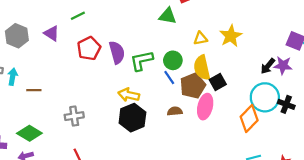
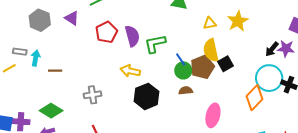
green circle: (173, 60) -> (183, 70), moved
yellow arrow: (129, 95) -> (130, 71), moved
pink ellipse: (205, 107) -> (213, 115), moved

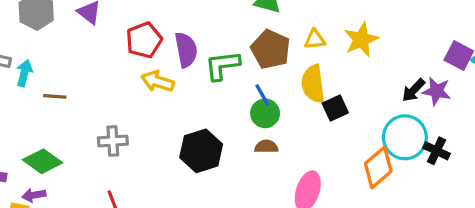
brown pentagon: (202, 67) -> (271, 49), moved, turned -30
yellow arrow: (130, 71) -> (158, 81), moved

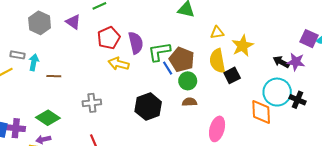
yellow star: (361, 40) -> (242, 46), moved
brown pentagon: (271, 49) -> (182, 60), moved
black arrow: (413, 90) -> (281, 62), turned 77
blue line: (262, 95) -> (168, 68), moved
orange diamond: (378, 167) -> (261, 112), turned -50

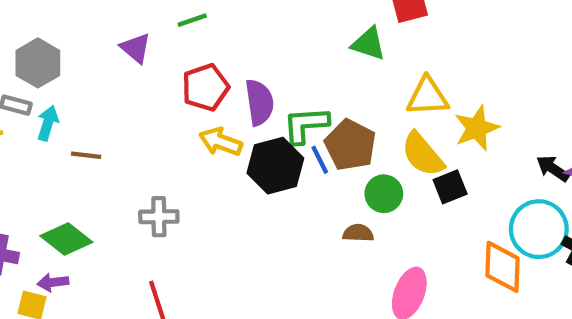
gray hexagon: (40, 23) -> (38, 63), moved
yellow triangle: (217, 33) -> (427, 96), size x1.5
yellow semicircle: (217, 61) -> (423, 154), turned -35
green circle: (188, 81) -> (384, 194), moved
black hexagon: (148, 107) -> (275, 166), moved

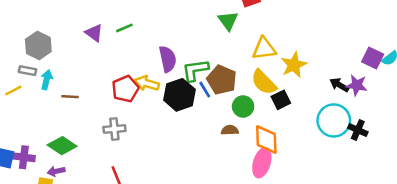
green line: (192, 20) -> (124, 28), moved
green triangle: (369, 44) -> (228, 21), turned 40
red pentagon: (205, 87) -> (125, 89), moved
orange diamond: (502, 267) -> (266, 140), moved

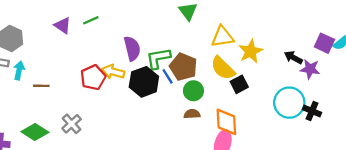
black arrow: (339, 85) -> (293, 57), moved
green circle: (243, 106) -> (193, 91), moved
gray cross: (114, 129) -> (72, 124), moved, turned -36

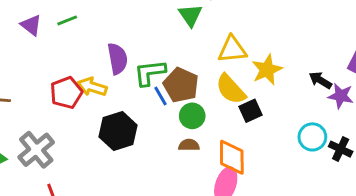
black hexagon: (144, 82) -> (118, 131), moved
cyan circle: (289, 103) -> (312, 137), size x0.7
gray cross: (72, 124) -> (36, 150), size x1.4

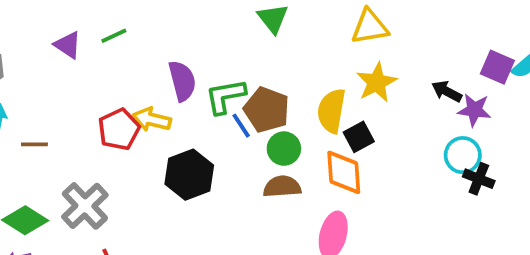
yellow triangle: (232, 50) -> (370, 27), moved
yellow semicircle: (231, 89) -> (331, 111), turned 56
cyan circle: (312, 137) -> (463, 155), moved
brown semicircle: (189, 145) -> (282, 187), size x1.4
orange diamond: (232, 157) -> (344, 172), moved

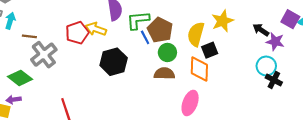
gray cross: (85, 206) -> (44, 55), moved

